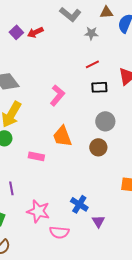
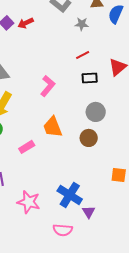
pink rectangle: (36, 156) -> (27, 147), turned -42
blue cross: (79, 204) -> (70, 195), size x1.4
pink semicircle: (59, 232) -> (63, 230), moved

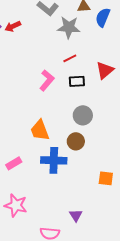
gray star: (82, 24) -> (69, 27), size x1.6
pink L-shape: (48, 86) -> (47, 80), moved
pink rectangle: (27, 147) -> (14, 163), moved
blue cross: (70, 195) -> (54, 160), moved, turned -30

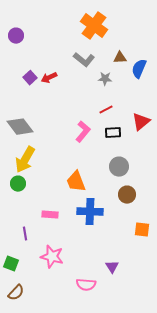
gray star: (69, 27) -> (105, 79), size x0.6
brown circle: (76, 141) -> (127, 195), moved
pink rectangle: (14, 163) -> (50, 215), turned 35

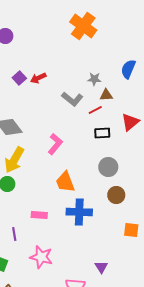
brown triangle: (120, 58) -> (106, 95), moved
gray L-shape: (84, 60) -> (72, 99), moved
pink L-shape: (83, 132) -> (55, 144), moved

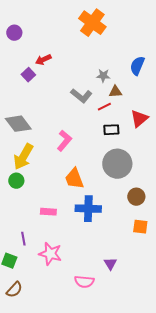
red arrow: (38, 78) -> (43, 60), moved
gray circle: (108, 167) -> (117, 164), size x1.5
brown circle: (116, 195) -> (136, 197), moved
purple line: (14, 234) -> (23, 239), moved

